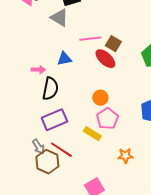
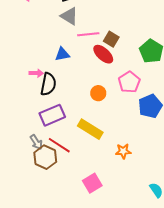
gray triangle: (59, 18) -> (69, 16), moved
pink arrow: (38, 70) -> (36, 73), moved
pink pentagon: (107, 119) -> (129, 82), moved
yellow rectangle: (92, 134) -> (90, 129), size x1.4

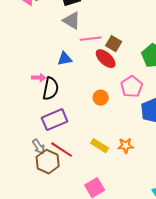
yellow rectangle: (90, 129) -> (100, 146), moved, size x0.7
orange star: (123, 151) -> (126, 146), moved

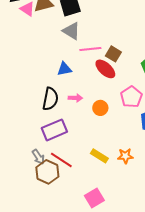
pink arrow: (39, 78) -> (75, 98), moved

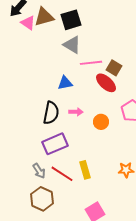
yellow rectangle: (99, 156) -> (85, 170), moved, turned 42
brown hexagon: (47, 172) -> (42, 199), moved

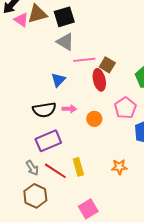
blue triangle: (65, 83) -> (58, 80), turned -35
red ellipse: (106, 83) -> (99, 80), turned 35
black semicircle: (51, 113) -> (44, 110), turned 70

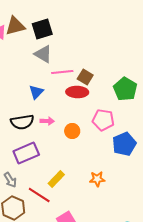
red ellipse: (99, 80) -> (77, 92), turned -75
pink pentagon: (125, 108) -> (103, 120), turned -30
yellow rectangle: (78, 167) -> (56, 179), turned 60
red line: (55, 171) -> (39, 195), moved

